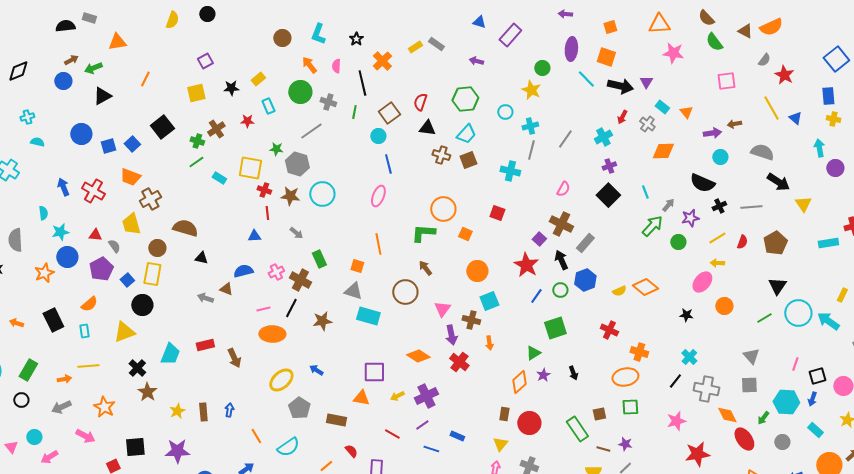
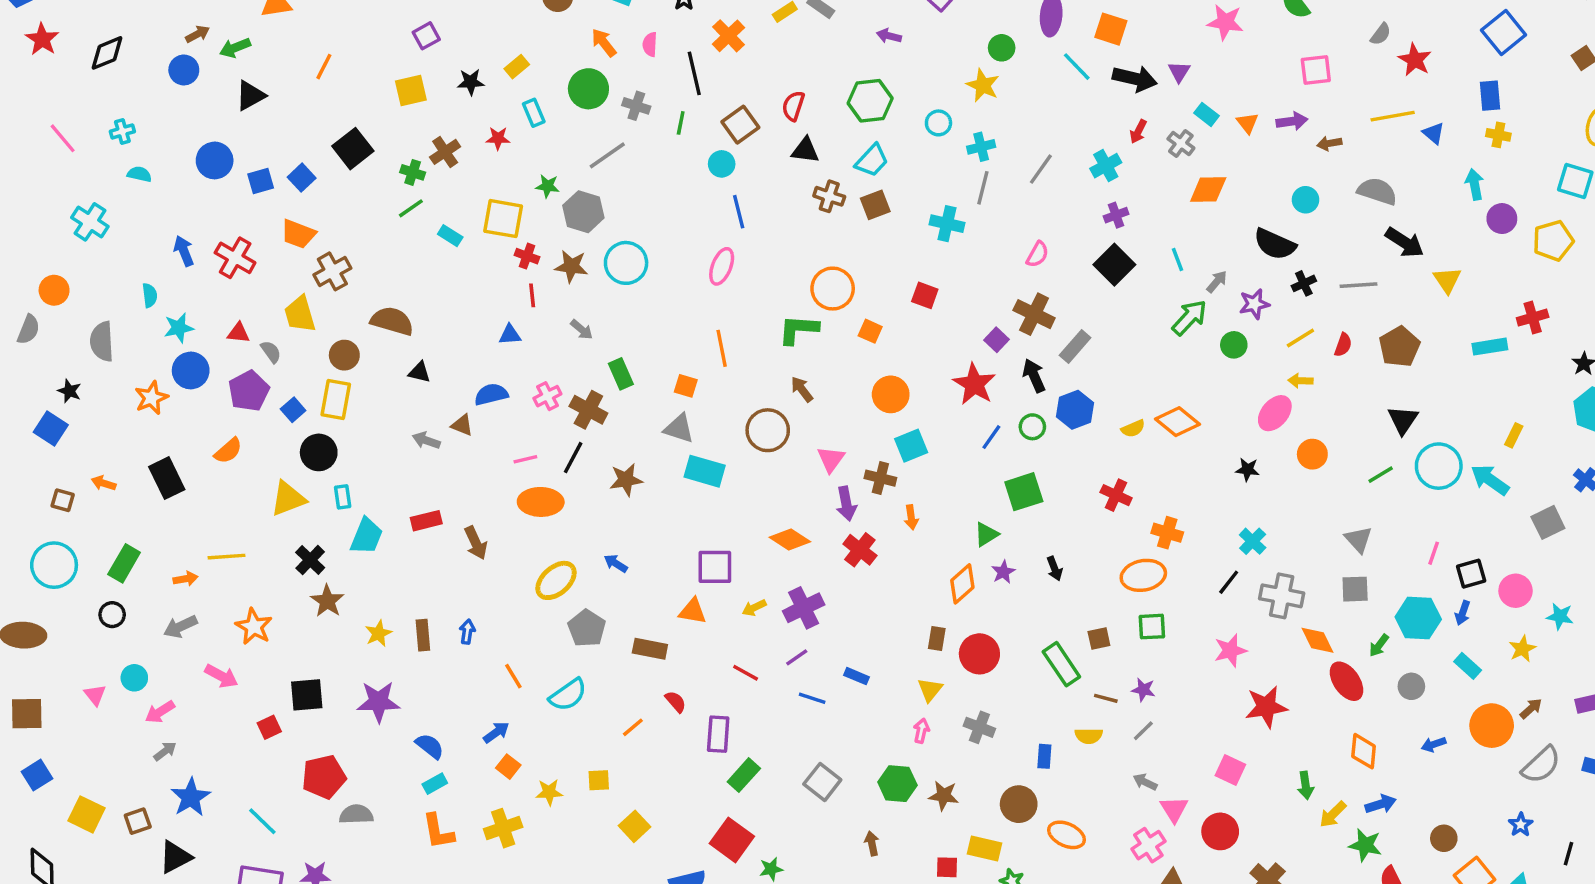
yellow line: (771, 108) -> (1393, 116), turned -70
purple arrow: (712, 133) -> (1292, 121), moved
cyan rectangle: (84, 331) -> (343, 497), moved

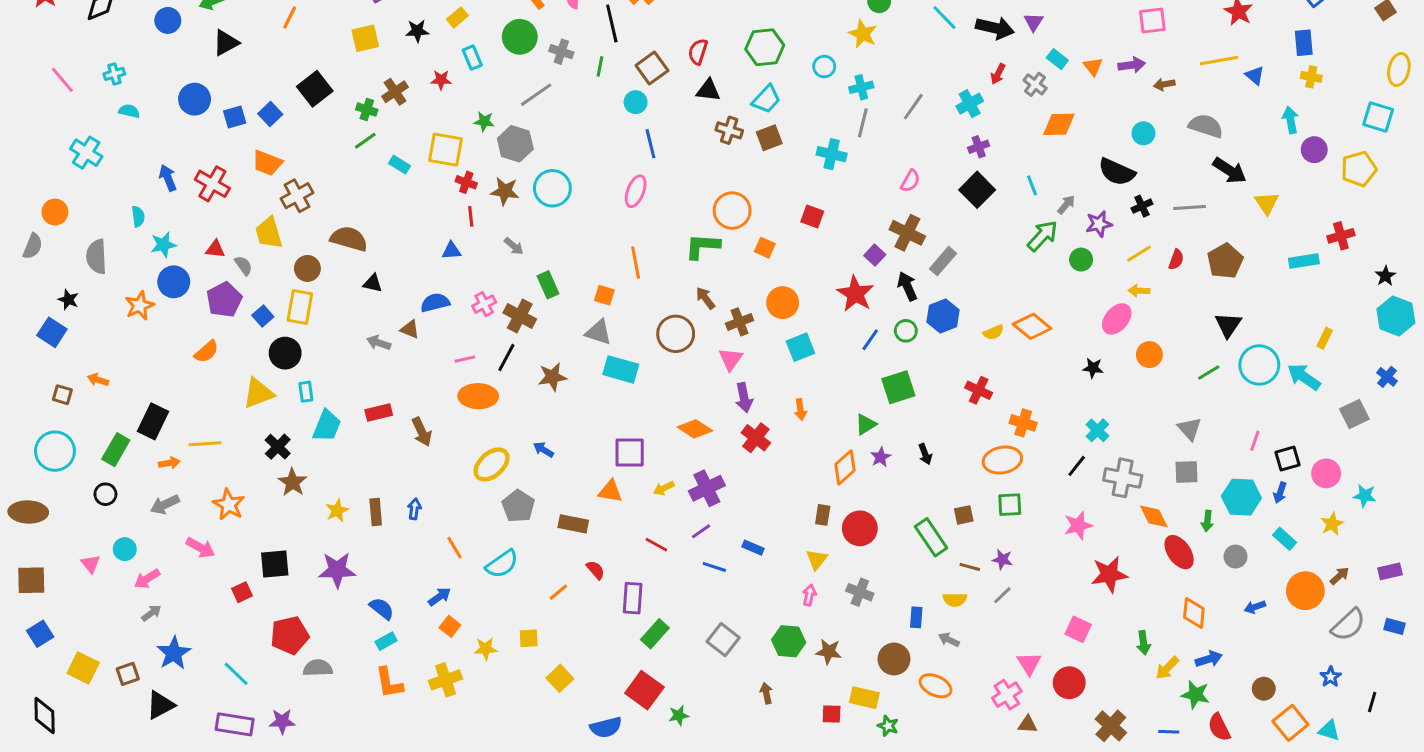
black rectangle: (167, 478) -> (153, 421), moved, turned 52
brown cross: (880, 478) -> (740, 322), moved, turned -35
green arrow: (1379, 645) -> (1207, 521), turned -30
gray arrow: (1145, 782) -> (949, 640), moved

